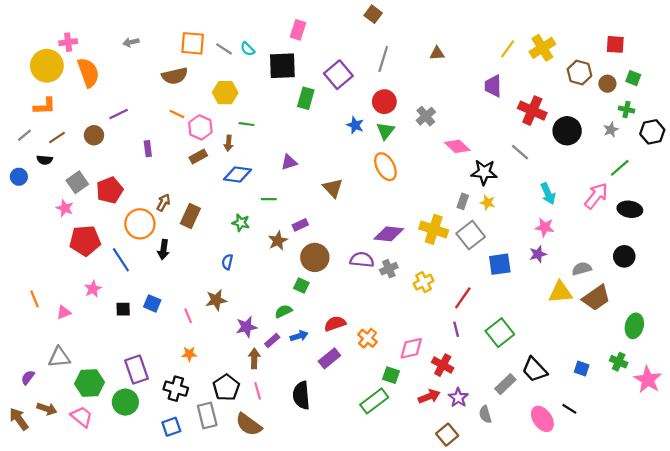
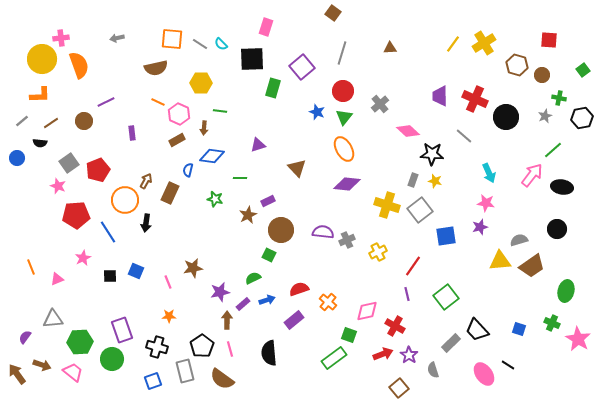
green square: (633, 78) -> (583, 70), moved, turned 32
purple trapezoid: (493, 86) -> (440, 96), moved
purple diamond: (389, 234) -> (347, 184), moved
blue semicircle: (227, 262) -> (188, 170), moved

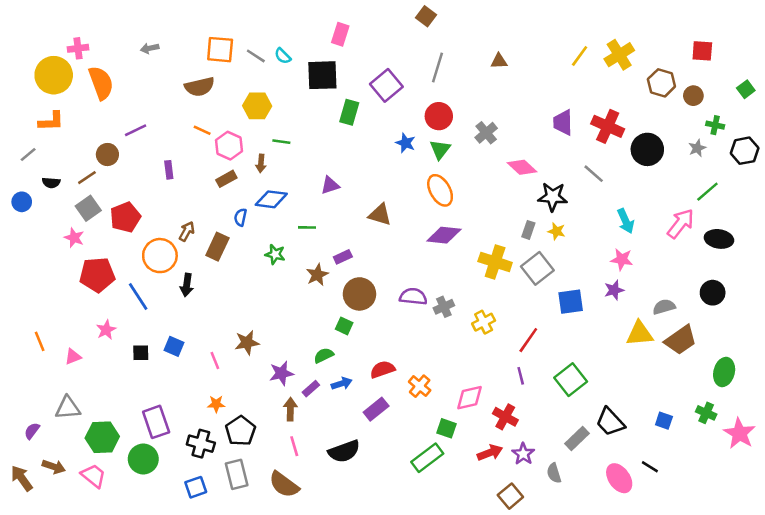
brown line: (51, 123) -> (87, 178), moved
brown triangle: (297, 168) -> (380, 215), turned -30
black pentagon: (202, 346) -> (240, 431), moved
black semicircle: (269, 353) -> (344, 451), turned -105

